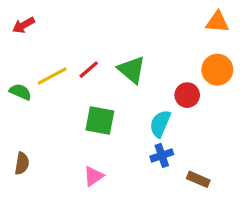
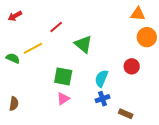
red line: (89, 70) -> (56, 27), moved
orange circle: (217, 70) -> (147, 37), moved
red circle: (187, 95) -> (132, 66), moved
pink triangle: (93, 176) -> (63, 99), moved

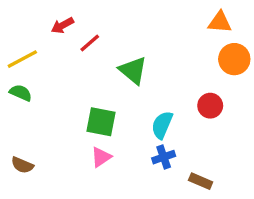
red arrow: (15, 16) -> (62, 25), moved
yellow line: (33, 48) -> (22, 59), moved
brown semicircle: (14, 104) -> (22, 165), turned 104

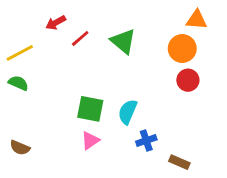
orange circle: (234, 59) -> (182, 49), moved
green triangle: (133, 70) -> (123, 41), moved
red circle: (210, 106) -> (188, 80), moved
cyan semicircle: (162, 125) -> (128, 112), moved

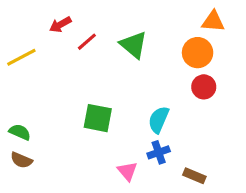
green semicircle: (18, 83) -> (20, 132), moved
cyan semicircle: (128, 112) -> (159, 120), moved
pink triangle: (90, 141) -> (127, 171), moved, turned -36

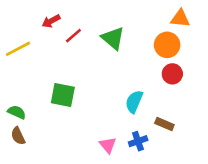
green square: (98, 118) -> (63, 95), moved
blue cross: (159, 152) -> (138, 141), moved
brown semicircle: (21, 160) -> (18, 136), turned 42
brown rectangle: (194, 176) -> (164, 124), moved

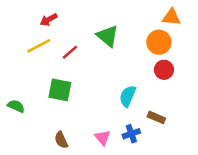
red line: (73, 36) -> (70, 52), moved
yellow line: (18, 49) -> (39, 46), moved
brown semicircle: (18, 136) -> (61, 140), moved

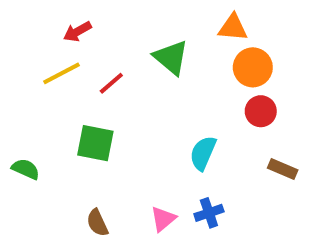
orange triangle: (171, 17) -> (233, 28), moved
brown rectangle: (156, 117) -> (283, 169), moved
pink triangle: (103, 137) -> (163, 219), turned 30

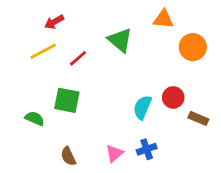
orange circle: (253, 67) -> (193, 47), moved
red circle: (261, 111) -> (173, 97), moved
green semicircle: (26, 169) -> (35, 118), moved

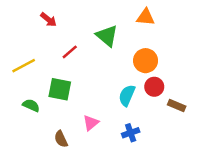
red arrow: (54, 22) -> (49, 20), turned -112
orange circle: (193, 47) -> (146, 61), moved
yellow line: (43, 51) -> (24, 66), moved
pink triangle: (114, 153) -> (91, 123), moved

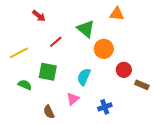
orange circle: (146, 61) -> (104, 49), moved
cyan semicircle: (127, 95) -> (84, 77), moved

